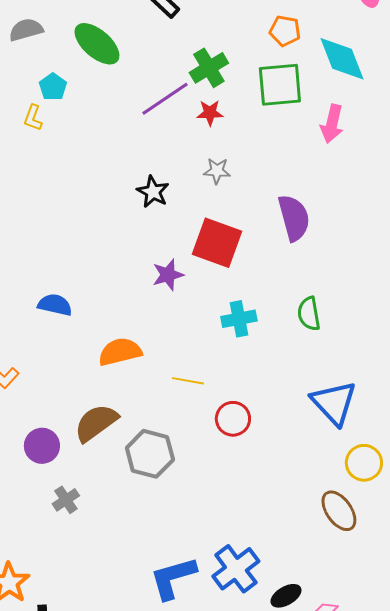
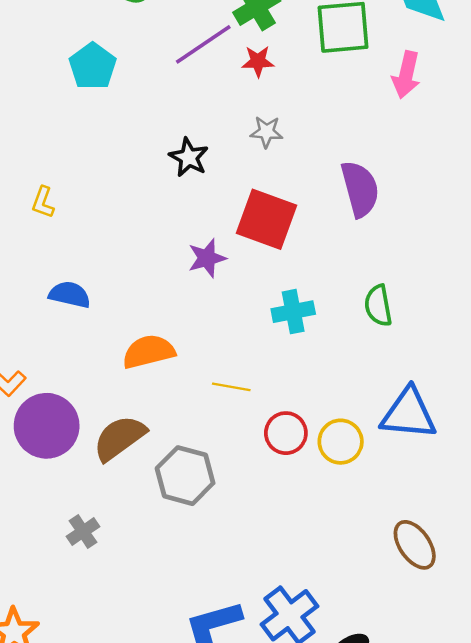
cyan pentagon: (53, 87) -> (93, 66), moved, size x1.4
yellow L-shape: (33, 118) -> (43, 202), moved
blue triangle: (334, 403) -> (409, 414), turned -42
purple circle: (42, 446) -> (47, 426), moved, size x1.5
yellow circle: (364, 463) -> (341, 442), moved

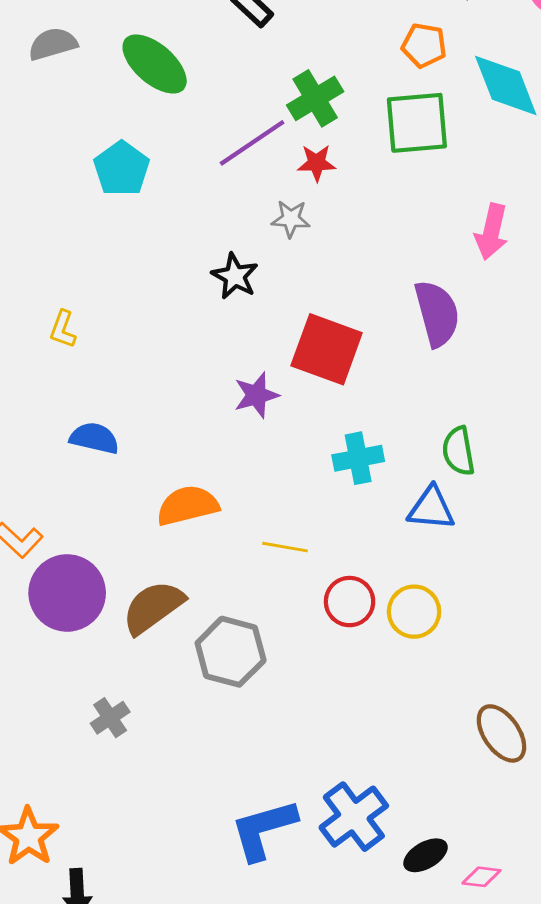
pink arrow: (406, 75) -> (491, 232), moved
gray star: (266, 132) -> (291, 219), moved
blue triangle: (409, 414) -> (431, 508), moved, size x0.7

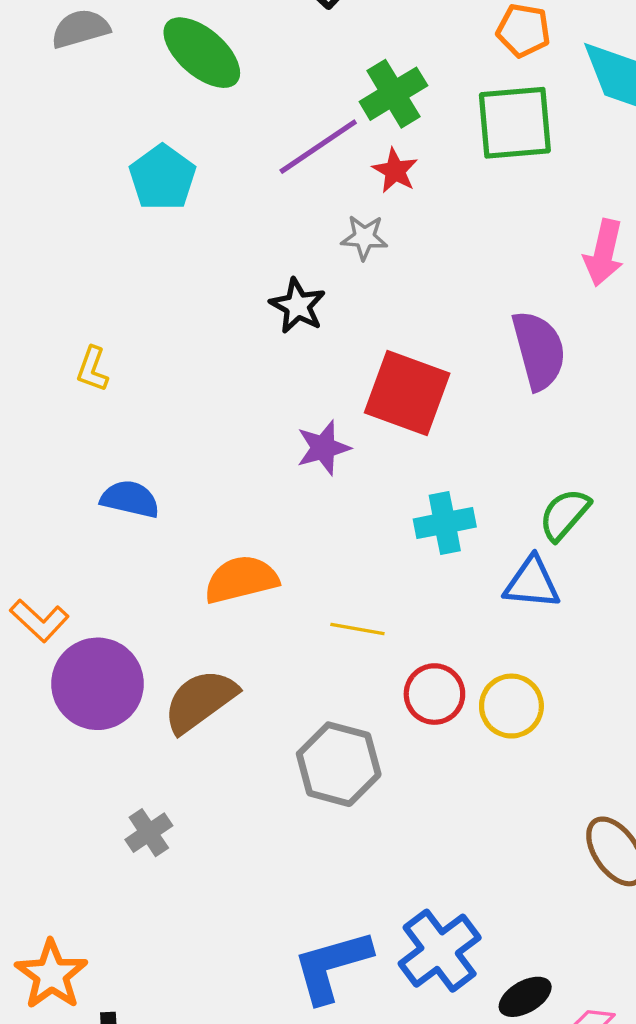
red star: (317, 163) -> (395, 171), turned 30
green semicircle: (458, 451) -> (564, 514), turned 51
gray hexagon: (231, 652) -> (339, 764), moved

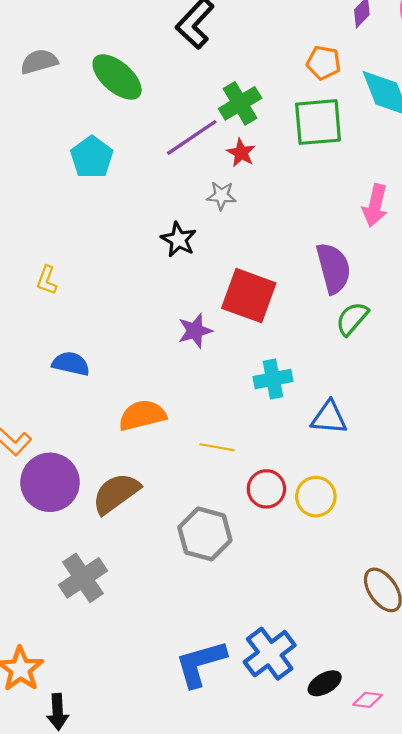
green semicircle: (564, 514) -> (352, 319), moved
gray cross: (149, 833) -> (83, 578), size x1.6

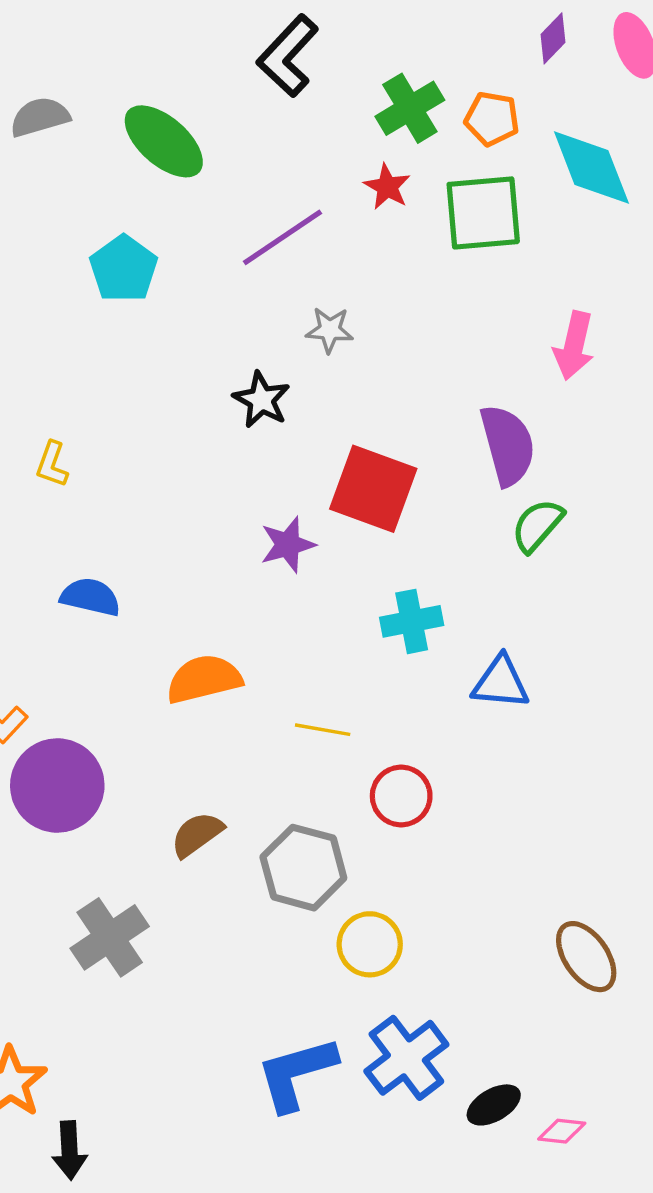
green cross: (240, 103) -> (410, 108), moved
red star: (241, 153) -> (387, 187), moved
brown semicircle: (116, 493) -> (197, 834), moved, size x0.7
yellow circle: (316, 497) -> (370, 944), moved

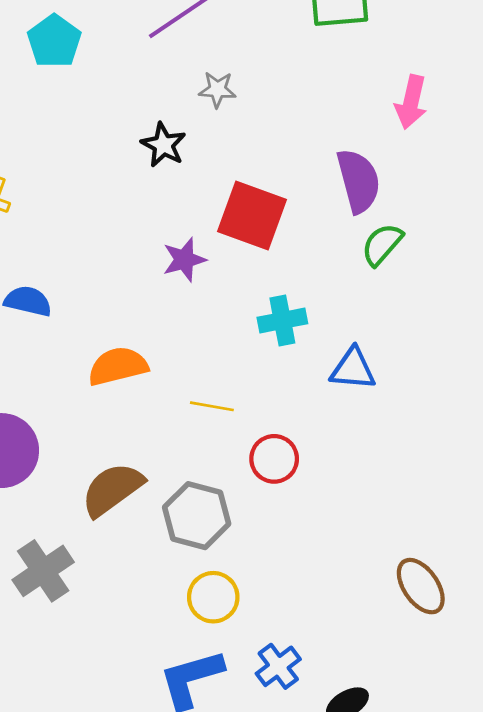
brown semicircle: (197, 834) -> (112, 489), size x1.5
yellow circle: (370, 944) -> (213, 597), moved
blue cross: (406, 1058) -> (278, 666), size x0.7

